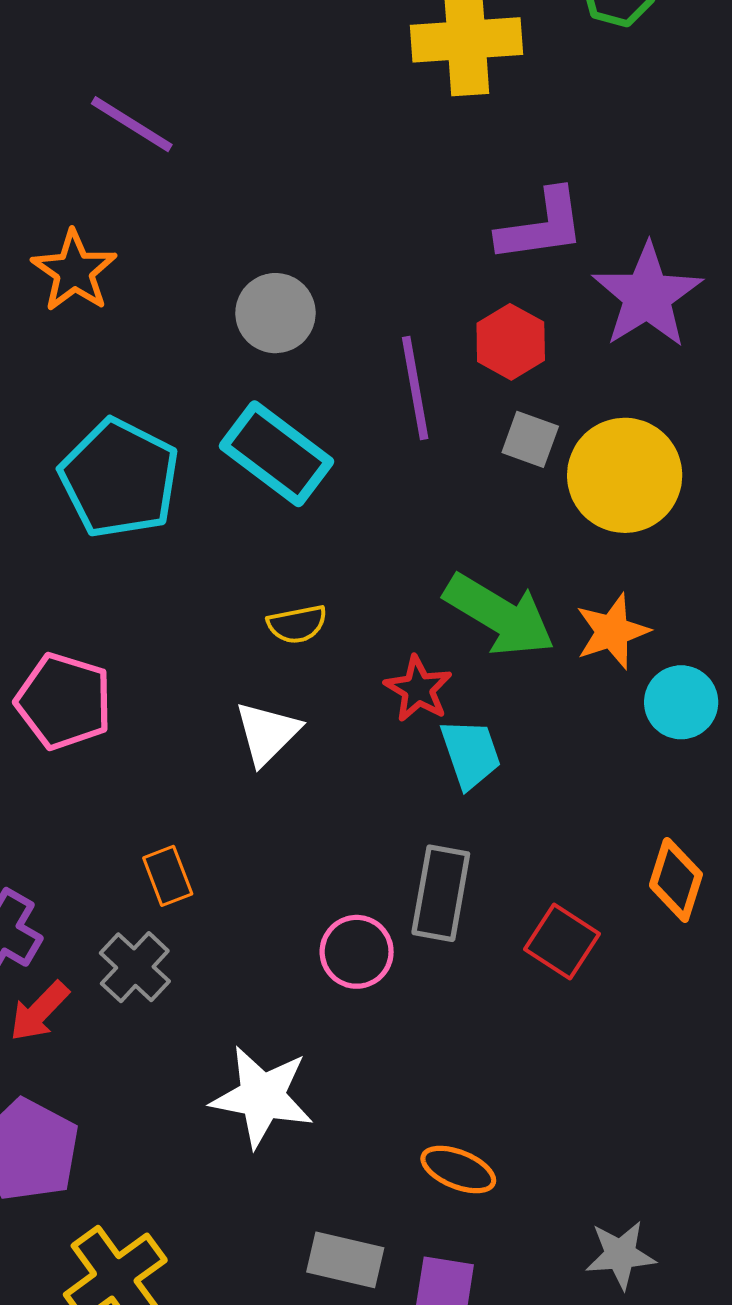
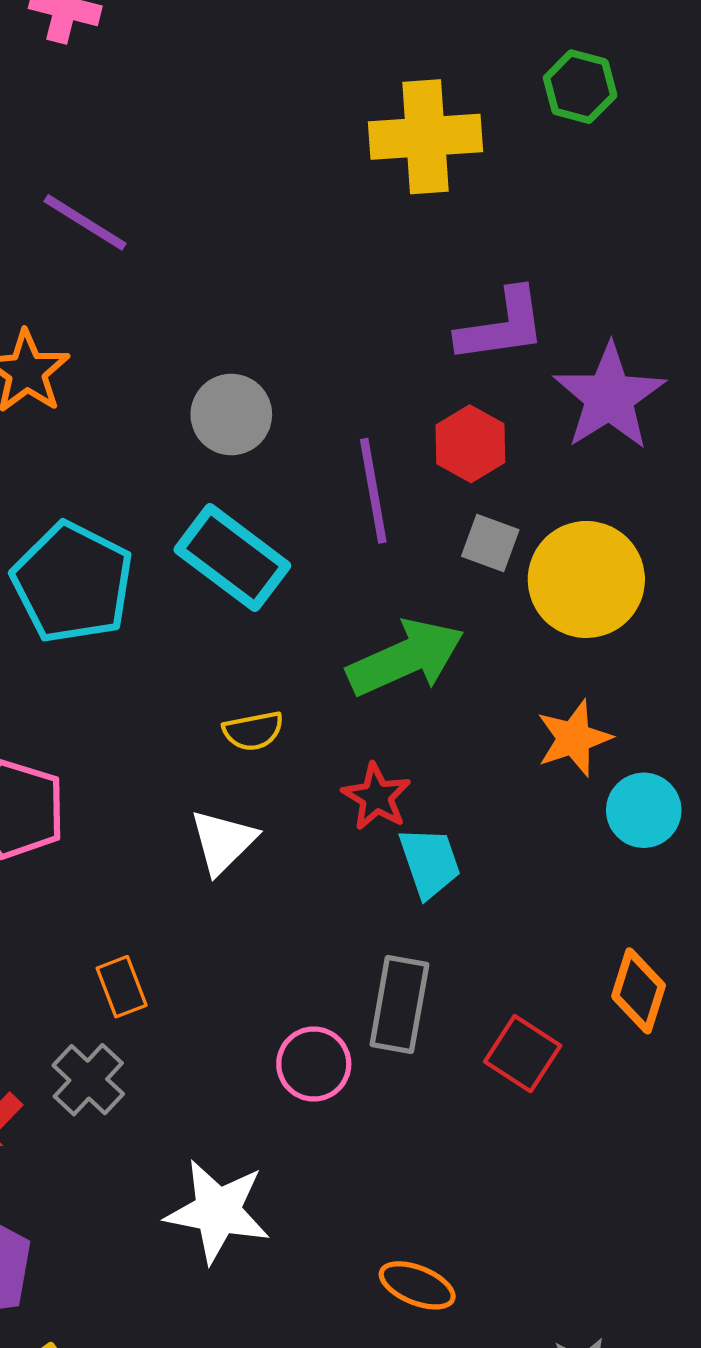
green arrow: (499, 615) -> (406, 658), moved, turned -55

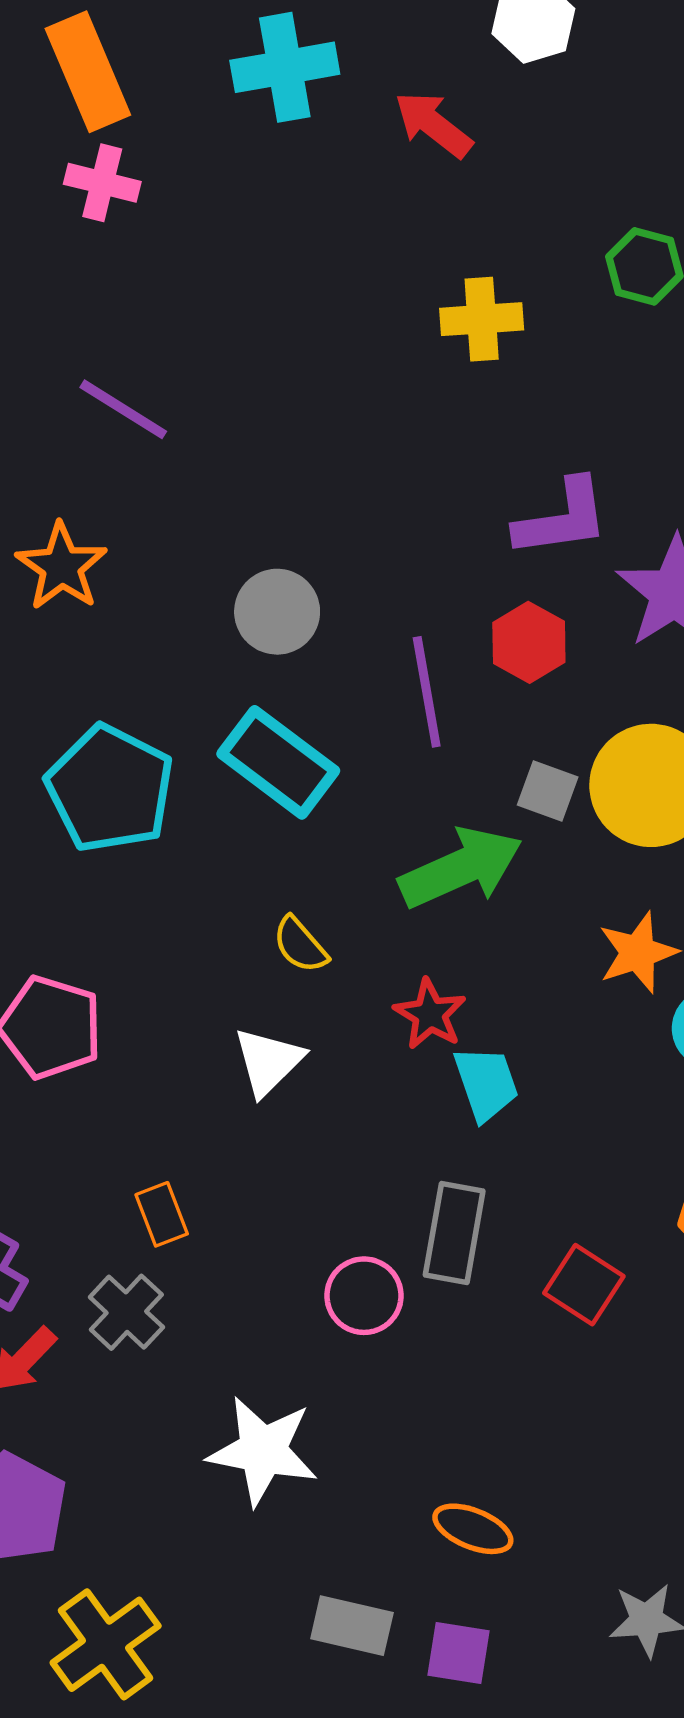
yellow cross: (426, 137) -> (482, 319), size x0.7
gray square: (490, 543) -> (548, 791), moved
yellow semicircle: (253, 731) -> (300, 945), turned 60

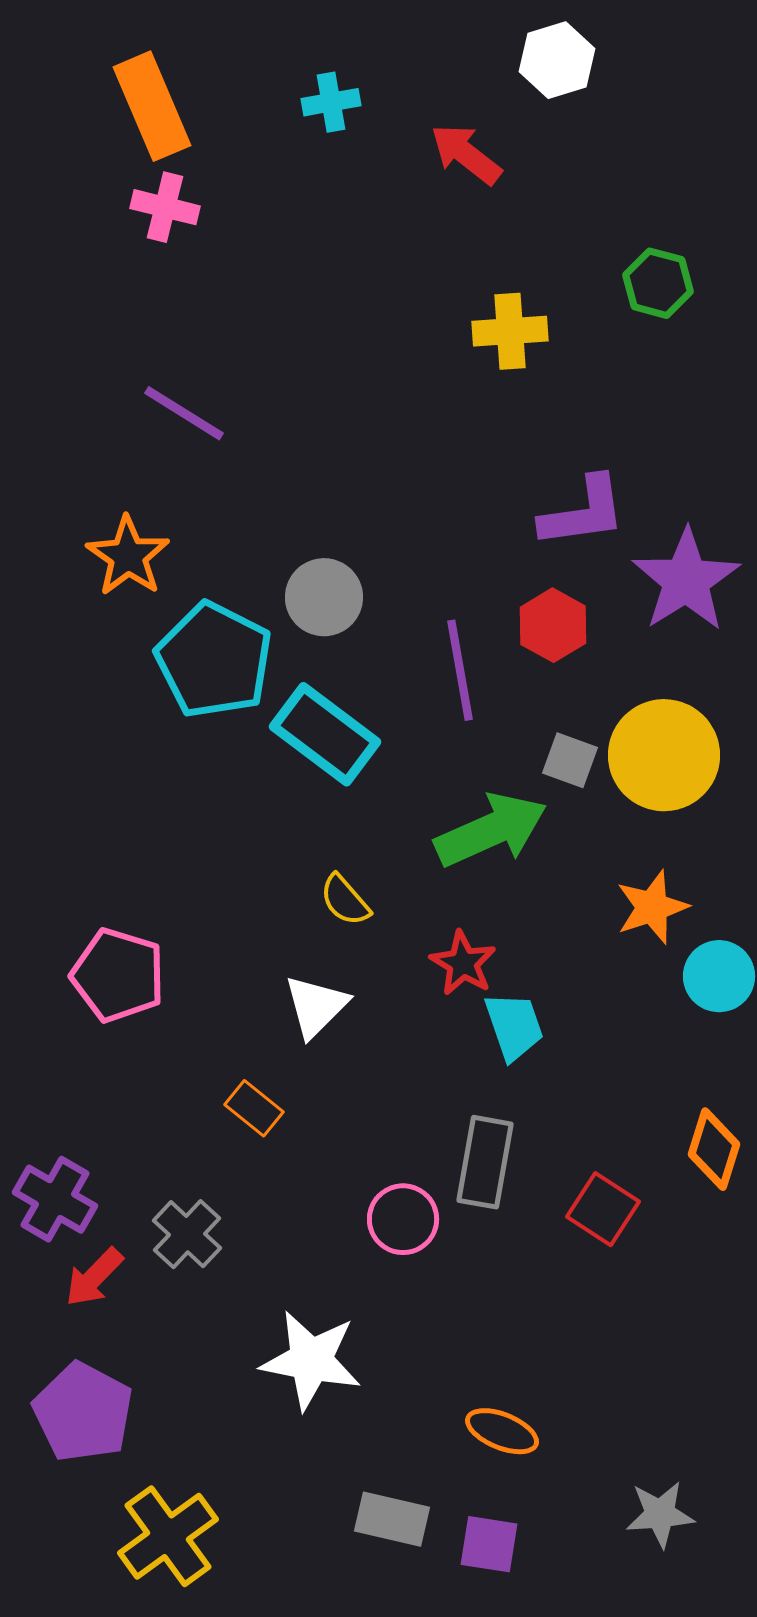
cyan cross: (285, 67) -> (331, 102), size x0.6
cyan pentagon: (110, 789) -> (214, 660), moved
orange rectangle: (162, 1214) -> (254, 1108), moved, turned -30

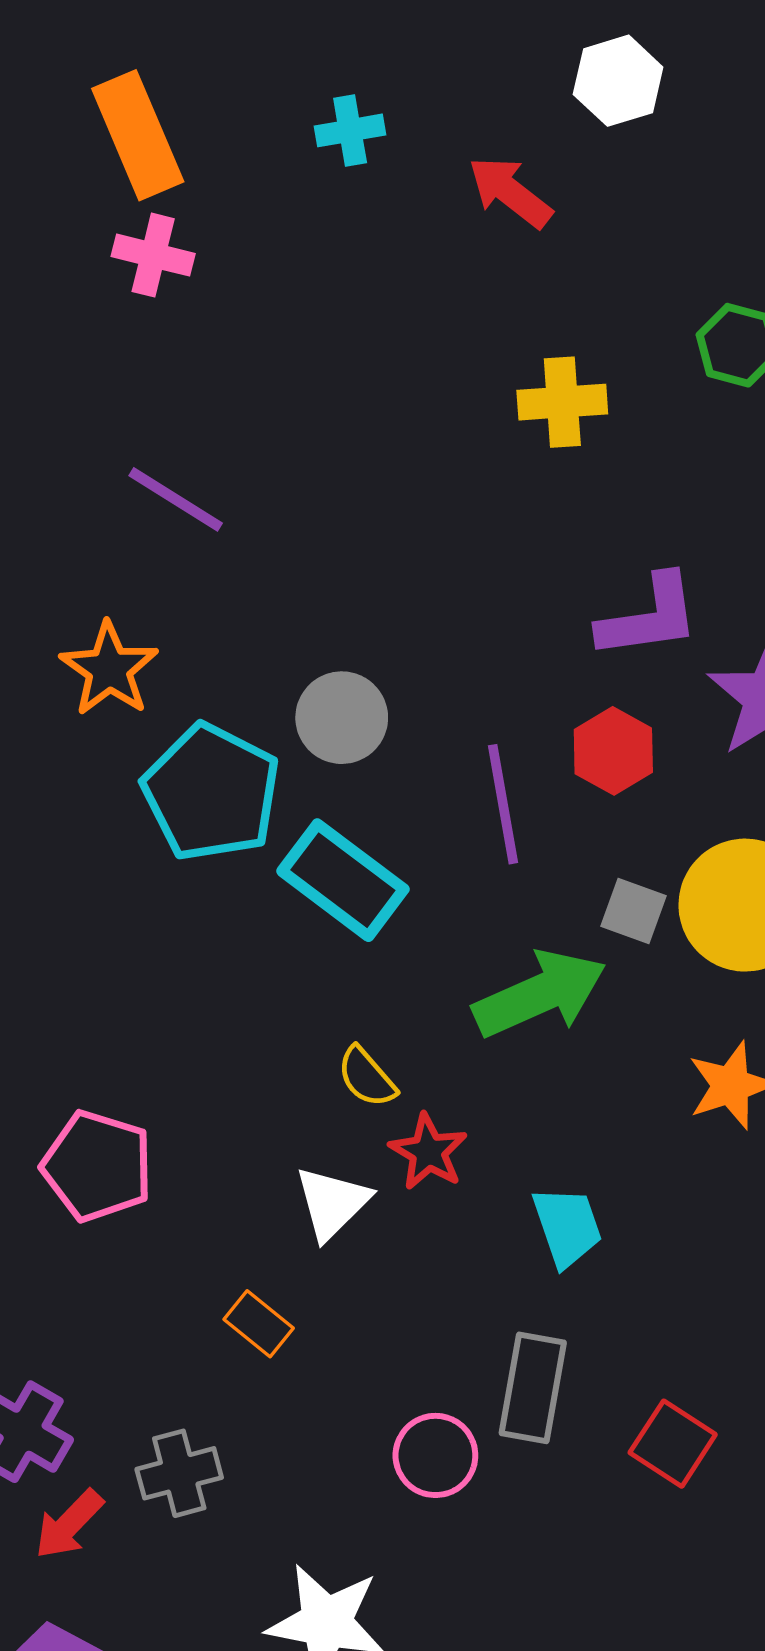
red star: (463, 963) -> (428, 1152), moved
gray cross: (187, 1234) -> (179, 1473), turned 32

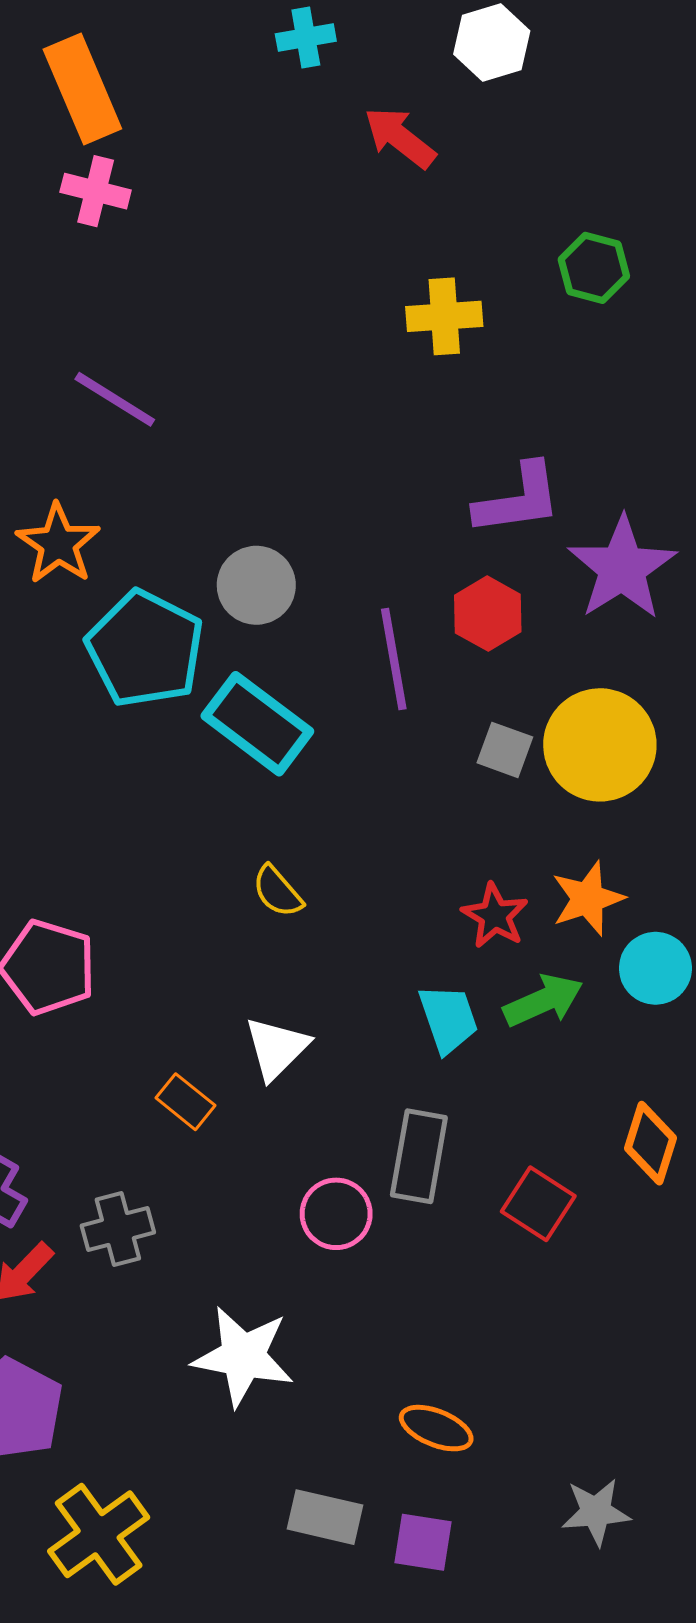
cyan cross: (350, 130) -> (306, 38), moved
green arrow: (540, 994) -> (543, 1001), moved, size x0.7
red star: (428, 1152) -> (495, 916), moved
white triangle: (332, 1203) -> (276, 1048), moved

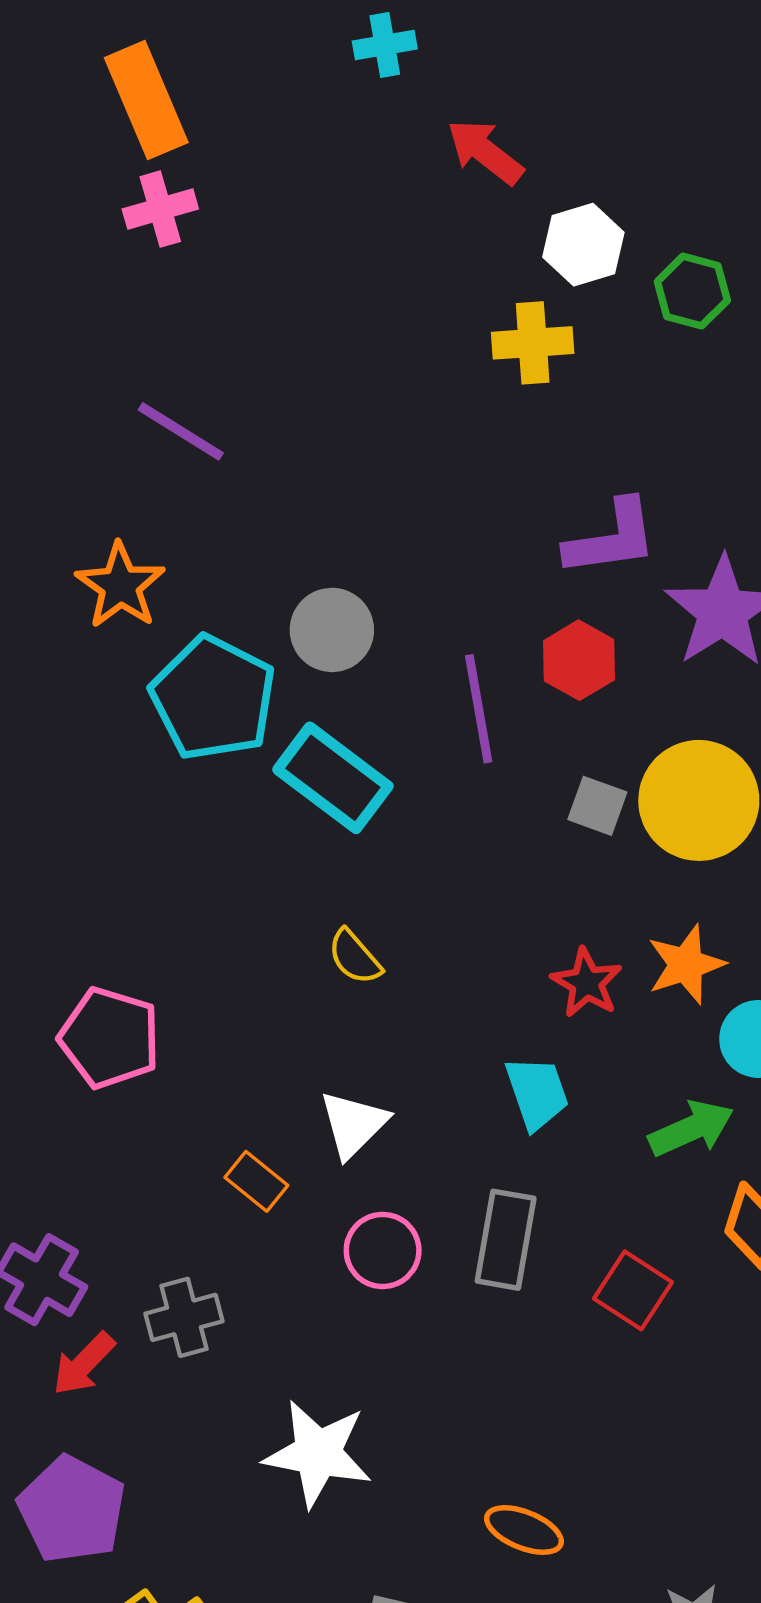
white hexagon: (492, 43) -> (583, 245), moved
pink cross: (96, 191) -> (160, 209), turned -30
green arrow: (543, 1001) -> (691, 1129), moved
pink circle: (336, 1214) -> (383, 1250), moved

